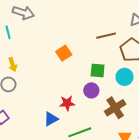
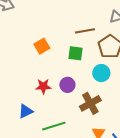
green square: (98, 71) -> (76, 53), moved
red star: (67, 103) -> (43, 86), moved

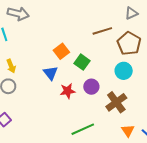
green square: (76, 53) -> (82, 62), moved, turned 35
blue triangle: (26, 111) -> (51, 73), moved, turned -35

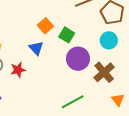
purple circle: (91, 87) -> (78, 59), size x1.5
red star: (68, 91) -> (18, 70), moved

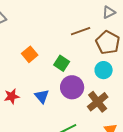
orange square: (45, 26) -> (30, 54), moved
blue triangle: (36, 48) -> (42, 96), moved

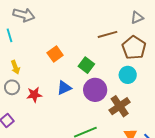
blue triangle: (42, 96) -> (64, 88), moved, turned 42

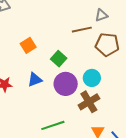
gray triangle: (137, 18) -> (101, 15), moved
brown pentagon: (134, 48) -> (107, 45), turned -30
cyan circle: (128, 75) -> (92, 78), moved

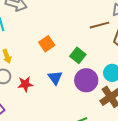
blue triangle: (35, 80) -> (55, 78), turned -42

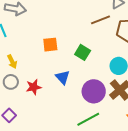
orange square: (47, 44) -> (50, 45), turned 35
purple circle: (86, 80) -> (94, 91), moved

